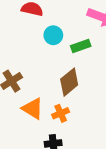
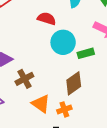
cyan circle: (53, 35) -> (63, 42), size x1.5

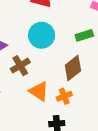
cyan circle: (63, 42) -> (42, 35), moved

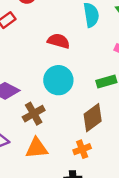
orange triangle: (39, 91) -> (37, 148), moved, turned -40

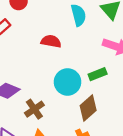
cyan circle: (58, 80) -> (68, 82), moved

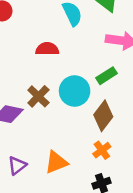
brown cross: (34, 109) -> (38, 96), moved

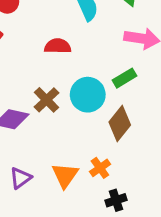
orange cross: (102, 150) -> (100, 168), moved
orange triangle: (56, 162) -> (65, 175), turned -35

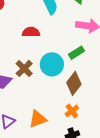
orange cross: (100, 168) -> (72, 111), moved
orange triangle: (65, 175) -> (38, 119), turned 36

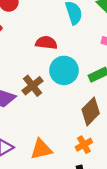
cyan circle: (52, 64) -> (64, 70), moved

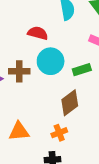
brown cross: (33, 86) -> (19, 71), turned 30

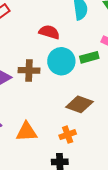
green rectangle: (82, 70) -> (89, 57), moved
brown diamond: (70, 103) -> (79, 104), turned 55

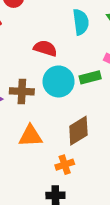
brown diamond: (79, 104) -> (78, 131), turned -52
orange triangle: (27, 132) -> (30, 136), moved

